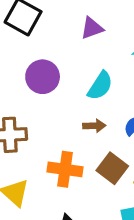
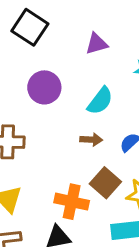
orange cross: (65, 169) -> (72, 202), moved

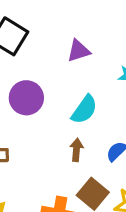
brown arrow: (91, 140) -> (76, 150), turned -85

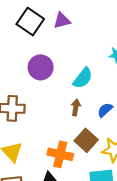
purple triangle: (79, 51) -> (62, 21), moved

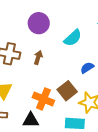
brown arrow: (76, 107) -> (38, 58), moved

